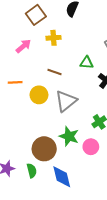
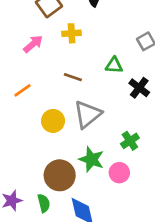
orange line: (15, 82) -> (22, 90), turned -32
yellow circle: (39, 95) -> (53, 121), moved

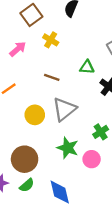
yellow cross: (72, 33) -> (51, 40), turned 35
brown circle: (60, 175) -> (25, 159), moved
green semicircle: (44, 203) -> (27, 185), turned 63

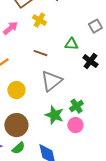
yellow circle: (35, 115) -> (16, 90), moved
green cross: (101, 132) -> (76, 106), moved

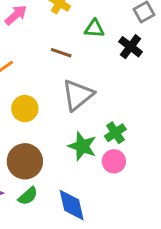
green triangle: (71, 44) -> (94, 29), moved
black cross: (90, 61) -> (130, 47), moved

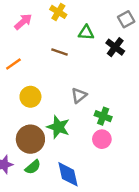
gray triangle: (78, 95) -> (79, 96), moved, size x0.6
green cross: (115, 133) -> (103, 116), turned -35
green star: (82, 146) -> (58, 127), moved

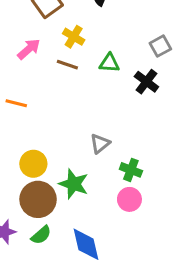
brown line: (60, 52) -> (67, 65), moved
orange line: (13, 64) -> (16, 103), turned 49
yellow circle: (30, 97) -> (33, 164), moved

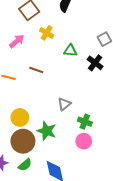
brown line: (67, 65) -> (36, 70), moved

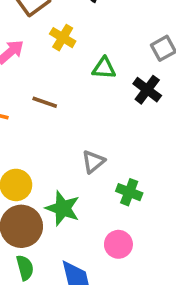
pink circle: (84, 141) -> (118, 244), moved
green semicircle: (25, 165) -> (25, 268), turned -64

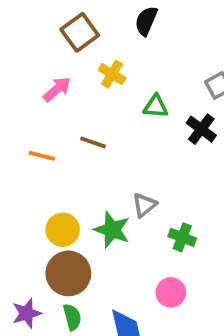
green star: (63, 208) -> (112, 230), moved

